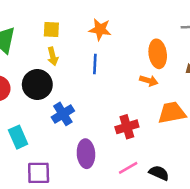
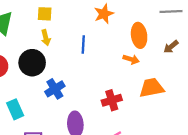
orange star: (100, 29) -> (104, 14), moved, turned -30

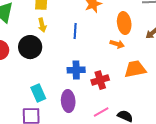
blue cross: (55, 89) -> (76, 70), moved, turned 30
cyan rectangle: (15, 109) -> (38, 93), moved

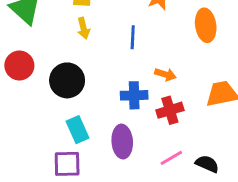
orange arrow: (117, 44) -> (165, 74), moved
black circle: (30, 47) -> (67, 80), moved

